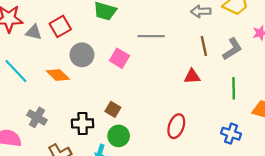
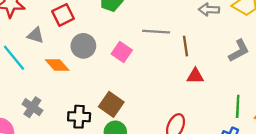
gray triangle: (34, 32) -> (36, 35), moved
brown line: (204, 46) -> (185, 46), moved
green line: (234, 88) -> (238, 106), moved
brown square: (113, 109) -> (111, 104), size x1.5

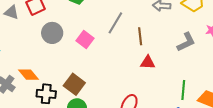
gray line: (156, 32) -> (115, 23), turned -65
gray triangle: (36, 35) -> (11, 12), moved
orange diamond: (57, 65) -> (29, 75), moved

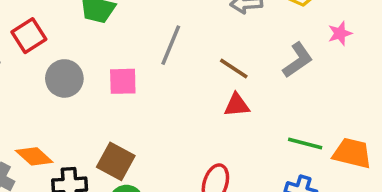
brown line: (140, 36) -> (234, 68), moved, turned -42
pink square: (85, 39) -> (123, 81), turned -30
green line: (183, 90) -> (305, 144), turned -72

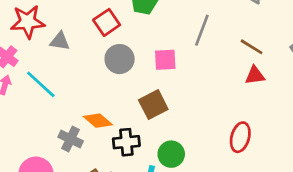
red square: (29, 36) -> (107, 22), moved
brown square: (116, 161) -> (153, 105), moved, turned 36

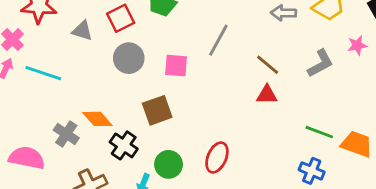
gray triangle: (60, 41) -> (82, 31), moved
cyan line: (41, 84) -> (43, 73), turned -32
red ellipse: (240, 137) -> (217, 157), moved
black cross: (126, 142) -> (124, 145), turned 32

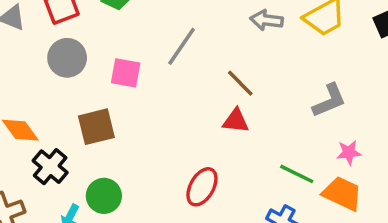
pink star: (357, 45) -> (349, 152), moved
gray L-shape: (320, 63) -> (329, 101), moved
red ellipse: (217, 157) -> (202, 187), moved

